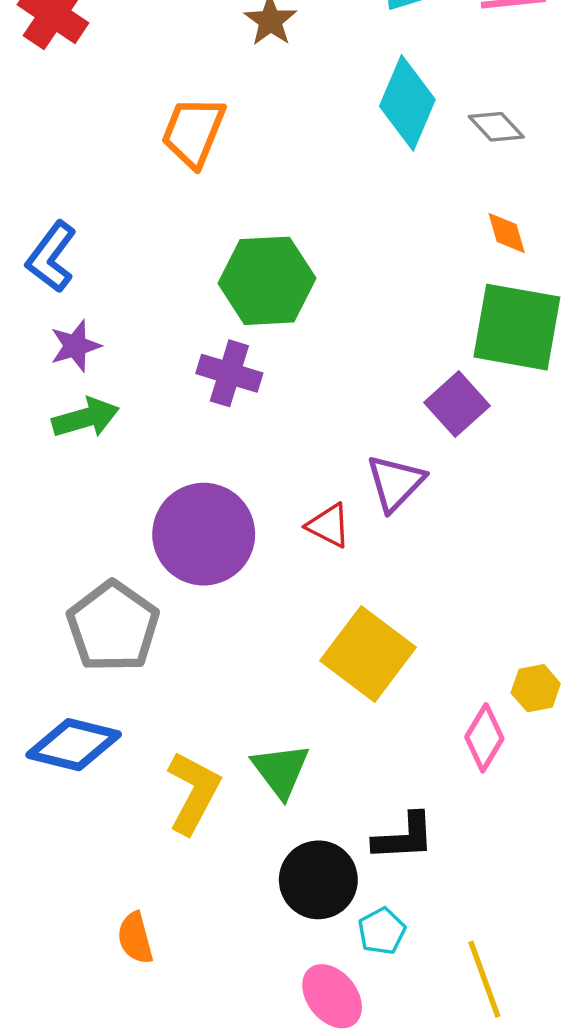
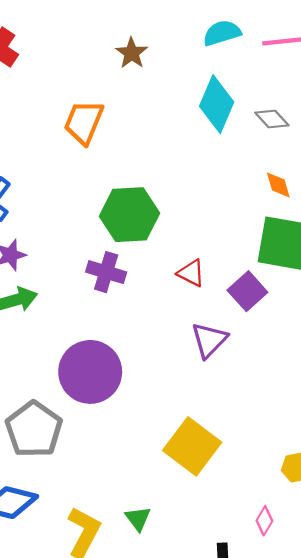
red triangle: (329, 526) -> (191, 273), moved
pink diamond: (484, 738) -> (264, 521), moved, size x0.7
green triangle: (281, 770) -> (138, 519), size x0.7

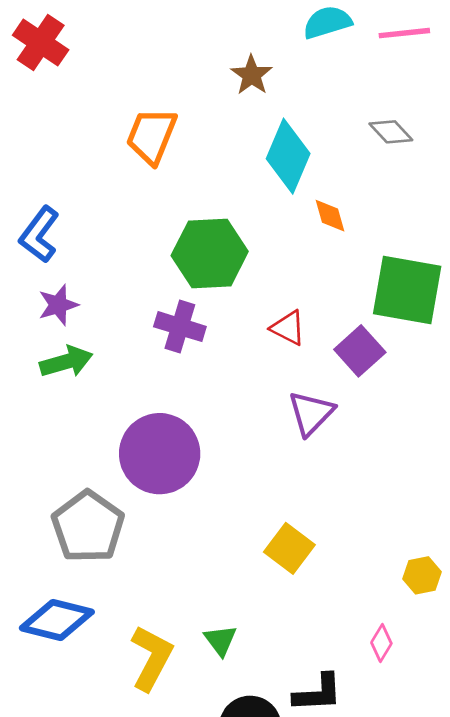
brown star: (132, 53) -> (252, 75), moved
cyan diamond: (217, 104) -> (288, 156), moved
orange diamond: (278, 185) -> (330, 216), moved
yellow square: (192, 446) -> (289, 548), size x0.7

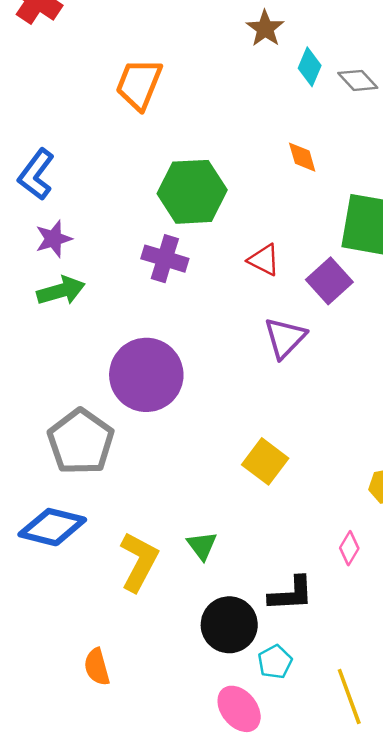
brown star: (252, 75) -> (265, 28), moved
cyan diamond: (288, 156) -> (310, 67), moved, size x0.6

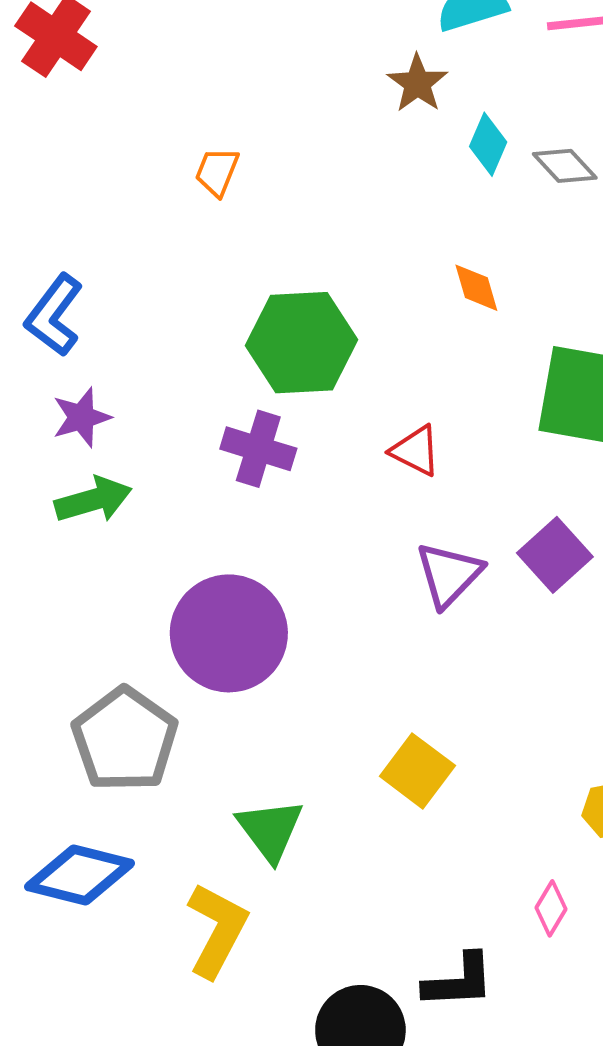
orange trapezoid: (139, 84) -> (217, 172), size x0.6
purple square: (329, 281) -> (555, 555), moved
green triangle: (202, 546) -> (270, 830), moved, size x1.4

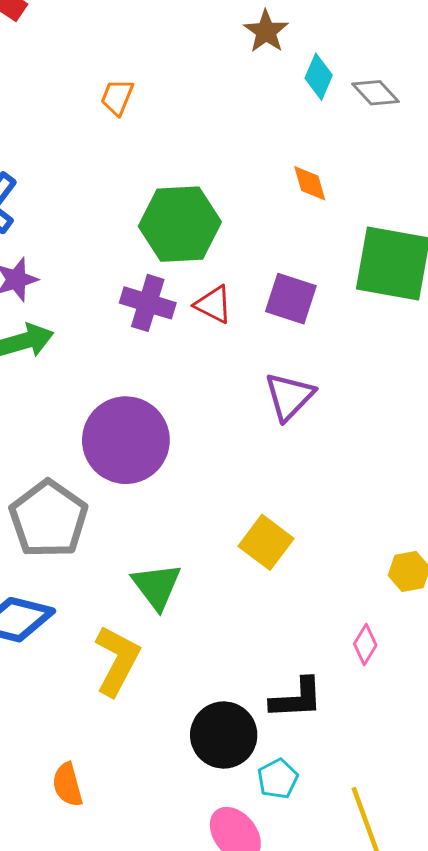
red triangle: (415, 451) -> (213, 304), moved
purple square: (555, 555) -> (291, 299), moved, turned -30

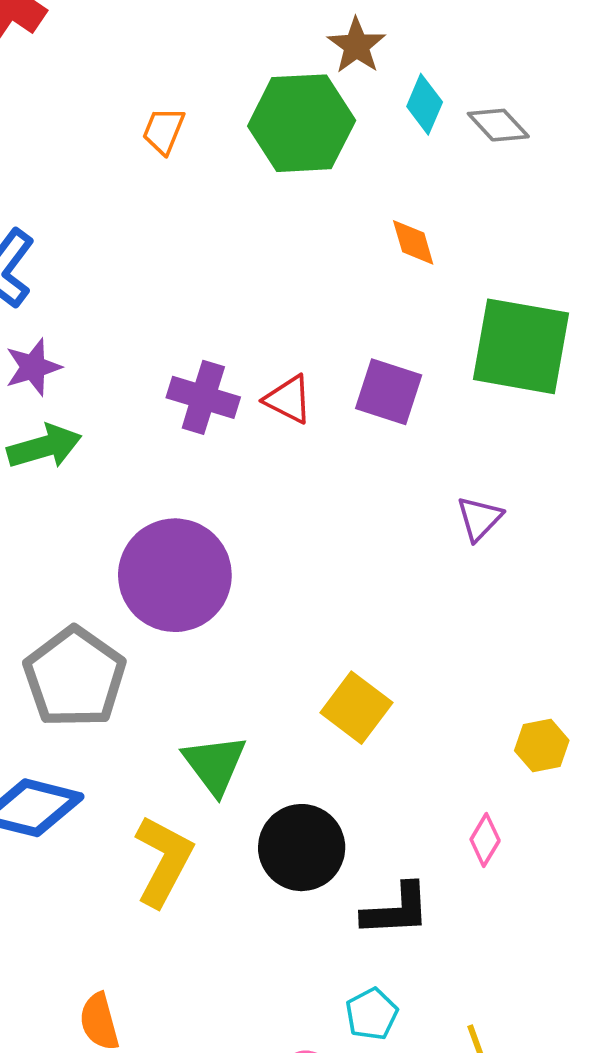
green hexagon: (180, 224) -> (302, 123), moved
purple triangle: (289, 396) -> (479, 518), moved, size x0.7
black circle: (224, 735) -> (302, 848), moved

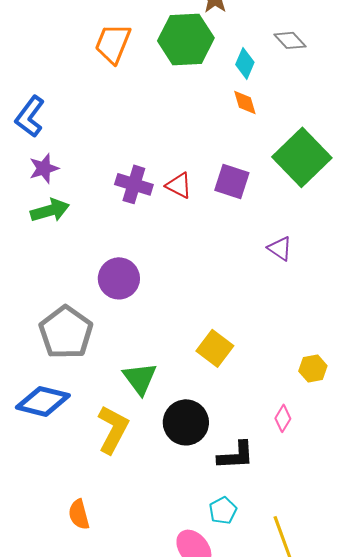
cyan diamond: (425, 104) -> (245, 63), moved
orange trapezoid: (164, 131) -> (113, 43), size x1.6
green square: (521, 346) -> (302, 157), turned 36
purple triangle: (479, 518) -> (280, 248), turned -40
purple circle: (175, 575) -> (119, 278), size x0.7

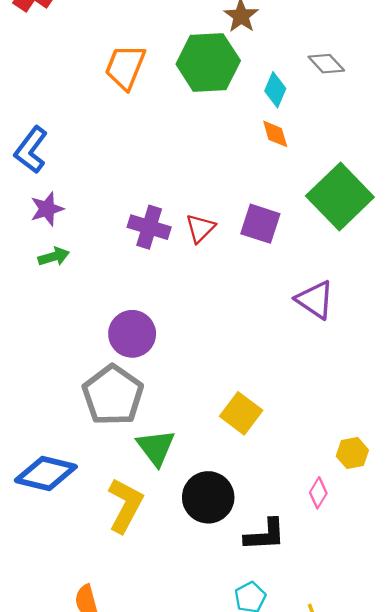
red triangle: (179, 185) -> (200, 228), turned 48
green arrow: (50, 210) -> (54, 257), size x0.7
purple triangle: (280, 248) -> (315, 300), size x1.4
gray pentagon: (66, 332) -> (113, 395), moved
yellow hexagon: (313, 368) -> (352, 453), moved

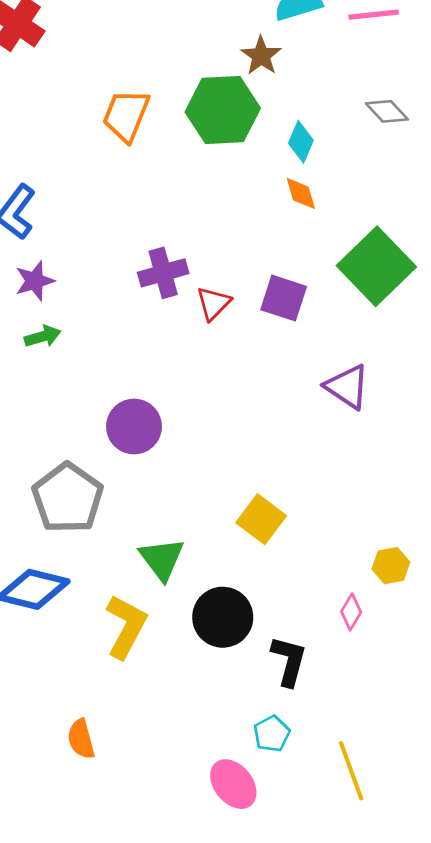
gray diamond: (326, 64) -> (387, 111), moved
purple cross: (149, 227) -> (163, 273), moved, turned -33
gray pentagon: (113, 395) -> (68, 498), moved
black L-shape: (265, 535) -> (289, 661), turned -72

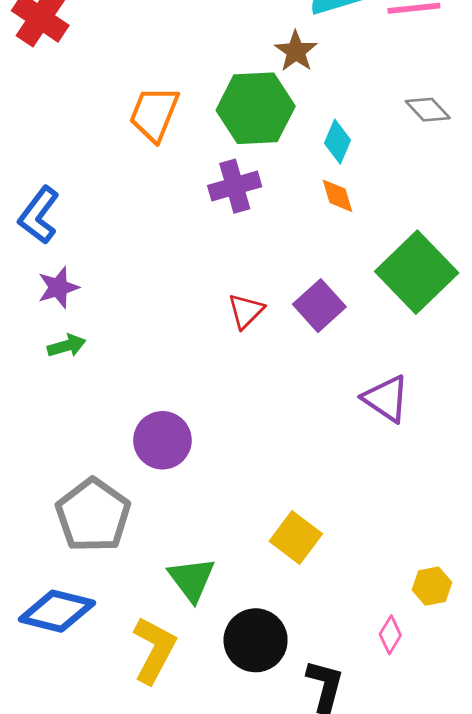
purple cross: (163, 273) -> (235, 186), moved
purple square: (284, 298) -> (319, 306), turned 30

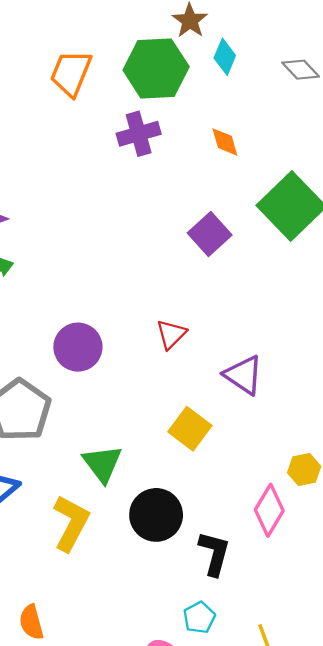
cyan diamond: (338, 142) -> (225, 57), moved
red triangle: (246, 311) -> (171, 334), moved
purple triangle: (386, 399) -> (243, 375), moved
pink diamond: (390, 635) -> (269, 510), size x1.6

